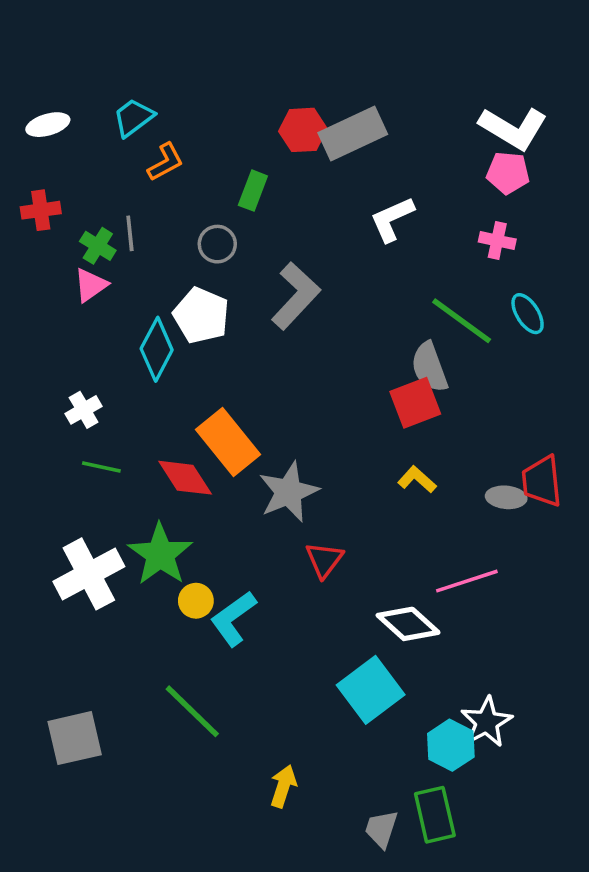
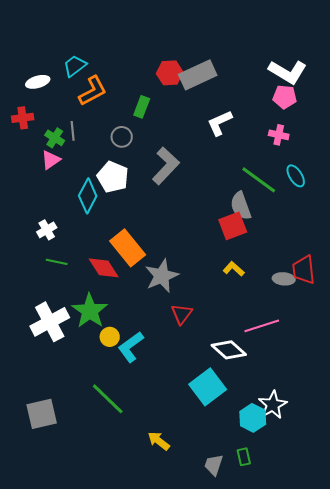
white ellipse: (48, 125) -> (38, 82), moved
orange L-shape: (166, 162) -> (93, 91), size x1.4
yellow arrow: (283, 786) -> (159, 441), turned -70
green rectangle: (435, 815) -> (244, 457), size x0.6

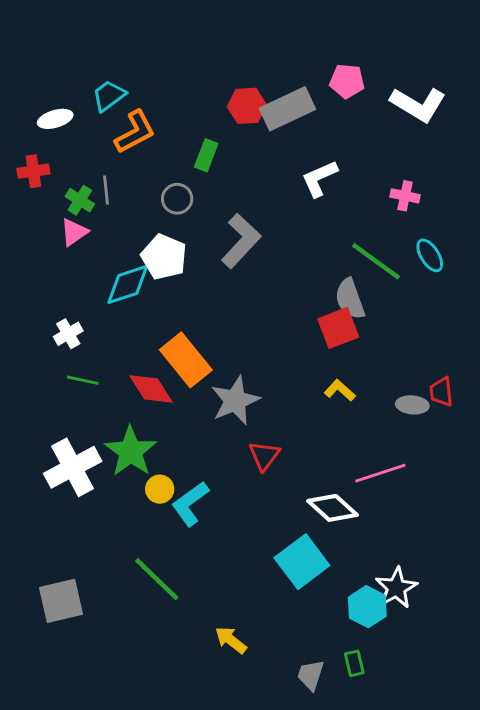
pink pentagon: (285, 97) -> (347, 81), moved
cyan diamond: (88, 196) -> (128, 284), turned 44
red trapezoid: (304, 270) -> (441, 392), size x0.7

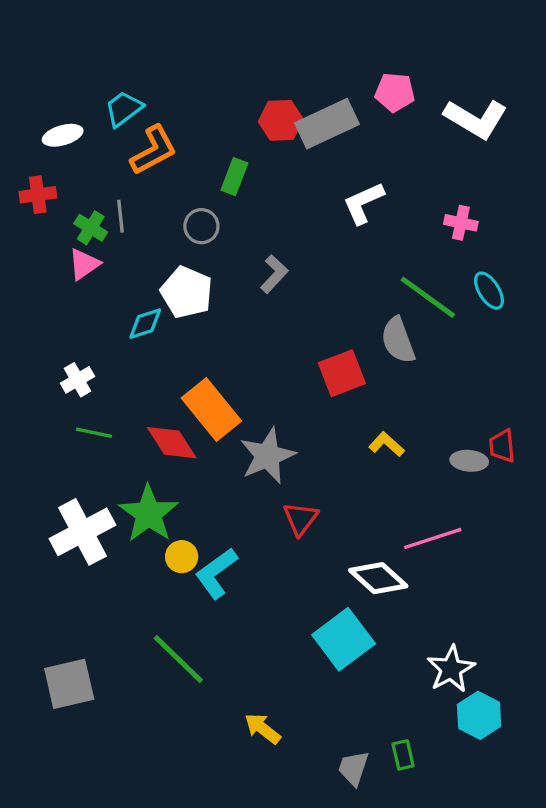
gray L-shape: (241, 241) -> (274, 274), size x0.6
cyan diamond: (128, 284) -> (145, 324), size x0.7
red square: (338, 328) -> (342, 373), moved
cyan hexagon: (367, 607) -> (479, 715), moved

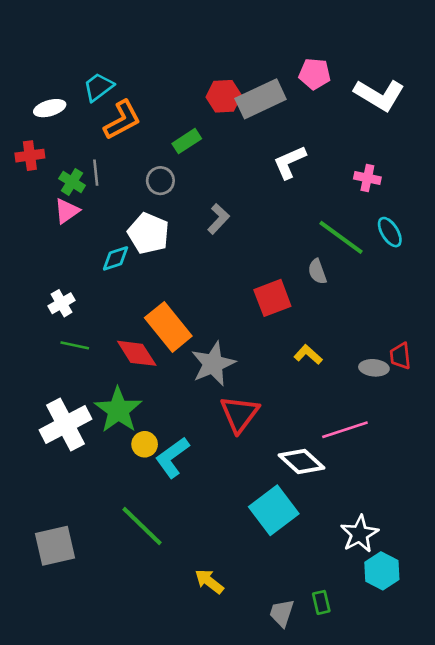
green rectangle: (234, 177) -> (187, 141), turned 36
gray semicircle: (398, 340) -> (317, 272), size x0.7
red triangle: (301, 519) -> (240, 414), size x1.4

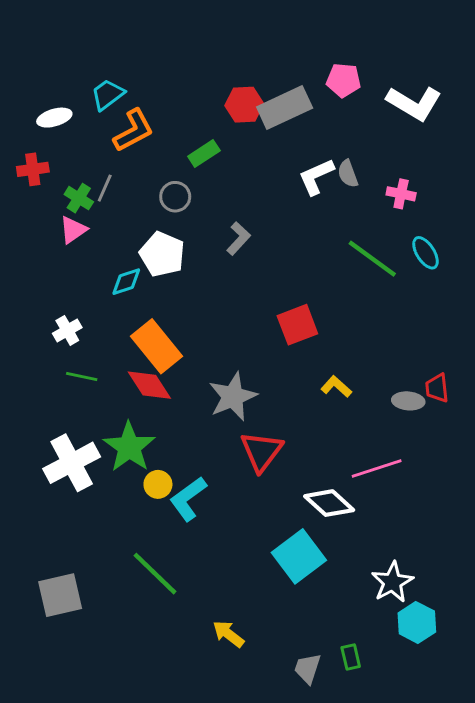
gray line: (96, 173) -> (105, 188), turned 30
gray semicircle: (317, 272) -> (348, 174), moved
orange rectangle: (168, 327) -> (156, 346), moved

